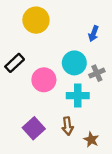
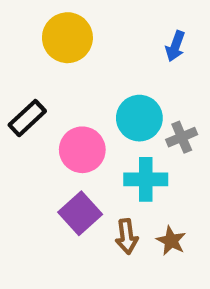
blue arrow: (93, 34) -> (175, 46), moved
purple square: (34, 128) -> (80, 213), moved
brown star: (91, 140) -> (171, 241), moved

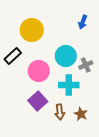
yellow circle: (67, 38) -> (32, 30), moved

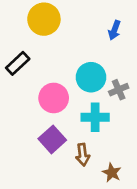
yellow circle: (32, 30) -> (44, 19), moved
black rectangle: (13, 56) -> (18, 63), moved
brown star: (81, 114) -> (112, 173), moved

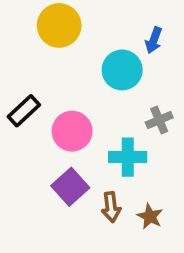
black rectangle: (18, 63) -> (24, 111), moved
cyan circle: (91, 77) -> (122, 70), moved
brown star: (112, 173) -> (150, 216), moved

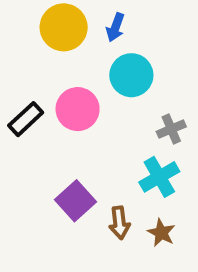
blue arrow: (154, 40) -> (115, 27), moved
pink circle: (72, 131) -> (78, 109), moved
cyan cross: (128, 157) -> (159, 177), moved, turned -30

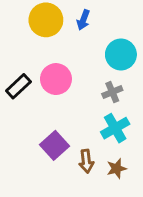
cyan circle: (131, 75) -> (121, 54), moved
gray cross: (171, 129) -> (112, 92), moved
brown star: (161, 233) -> (117, 168), turned 30

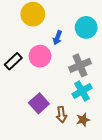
blue arrow: (83, 20) -> (57, 38), moved
cyan circle: (121, 54) -> (86, 27), moved
gray cross: (112, 92) -> (80, 65), size x1.5

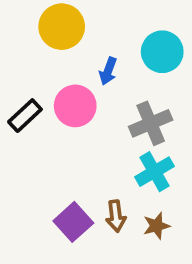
purple square: (39, 103) -> (73, 222), moved

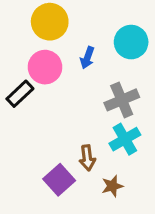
pink circle: (75, 106) -> (45, 67), moved
brown arrow: (116, 216) -> (87, 158), moved
brown star: (156, 226) -> (112, 186), moved

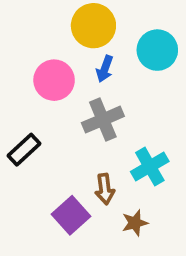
yellow circle: (50, 22) -> (93, 26), moved
black rectangle: (20, 94) -> (24, 150), moved
gray cross: (122, 100) -> (103, 120), moved

